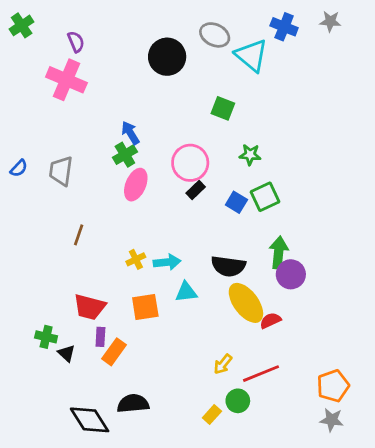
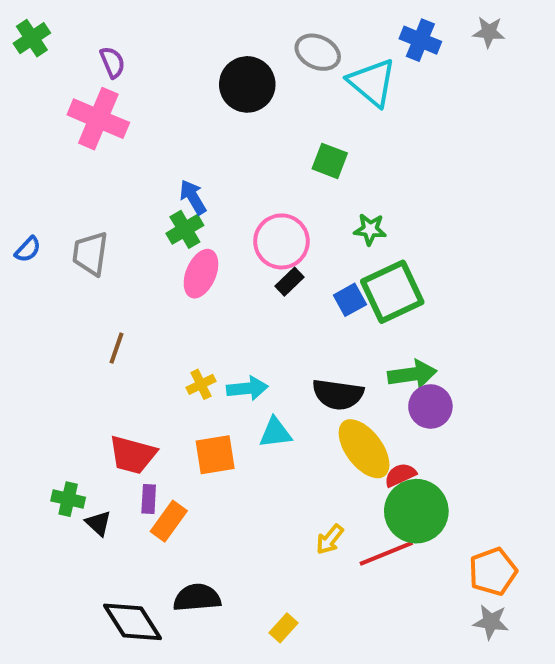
green square: (265, 197) -> (392, 292), size x1.4
blue square: (236, 202) -> (350, 300), turned 30
green arrow: (279, 253) -> (412, 374), turned 76
green circle: (238, 401) -> (416, 511), moved, size x1.8
yellow rectangle: (212, 414) -> (283, 628), moved

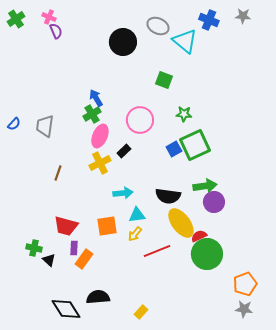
pink cross: (98, 119) -> (49, 17), moved, size x0.5
black rectangle: (290, 282) -> (124, 151), moved
yellow cross: (201, 384) -> (100, 163), moved, size x1.5
yellow arrow: (330, 539) -> (135, 234), moved
red line: (386, 553) -> (157, 251), moved

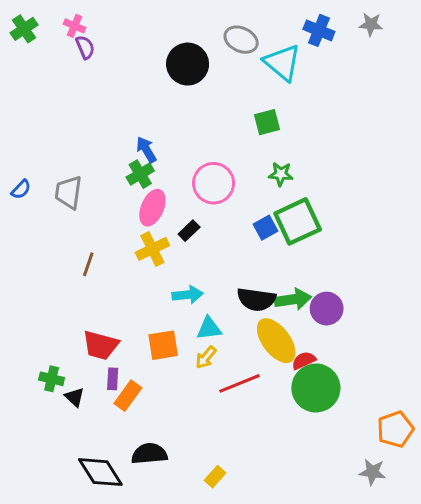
green square: (164, 80) -> (267, 122), moved, turned -36
green arrow: (205, 186) -> (293, 299), moved
orange pentagon: (245, 284) -> (395, 429), moved

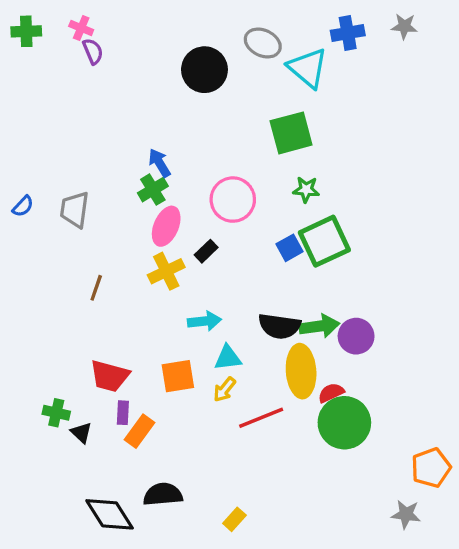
green cross: (24, 29) -> (26, 31), turned 32
blue cross: (319, 30) -> (348, 33), turned -32
green square: (267, 122) -> (291, 133), size x1.5
yellow ellipse: (276, 341) -> (301, 371), turned 33

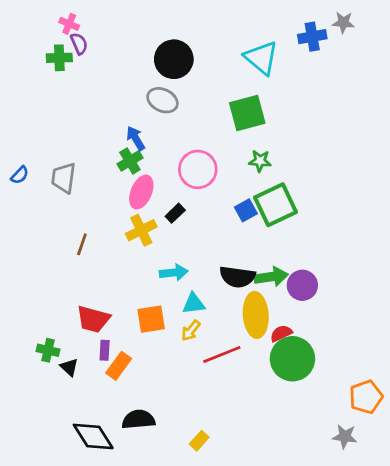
green cross: (26, 31) -> (59, 58), moved
blue cross: (348, 33) -> (312, 37), moved
gray ellipse: (263, 43) -> (162, 100), moved

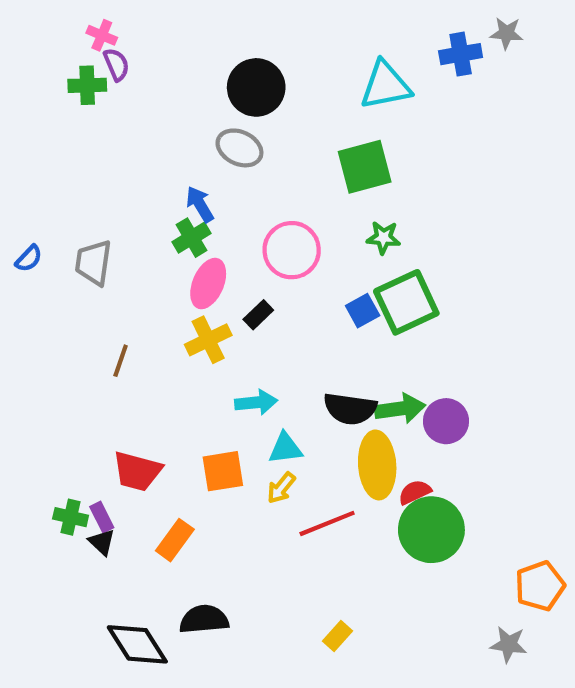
cyan triangle: (261, 58) -> (385, 85), turned -51
purple rectangle: (105, 350) -> (102, 517), moved, turned -30
yellow rectangle: (199, 441) -> (338, 636), moved

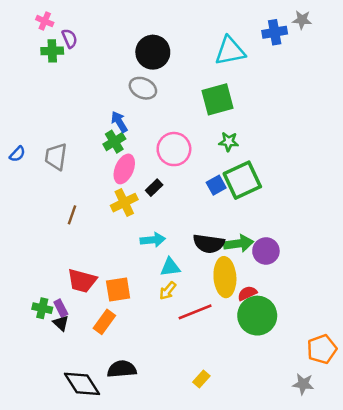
pink cross: (102, 35) -> (45, 21), moved
orange square: (223, 471) -> (118, 290), moved

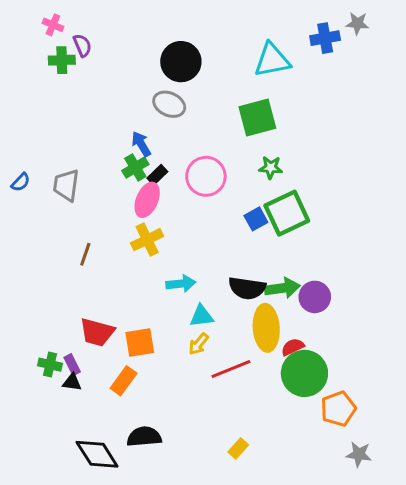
black rectangle: (154, 188) -> (157, 175), moved
black triangle: (61, 323) -> (72, 382), turned -35
orange pentagon: (322, 349) -> (338, 409), moved

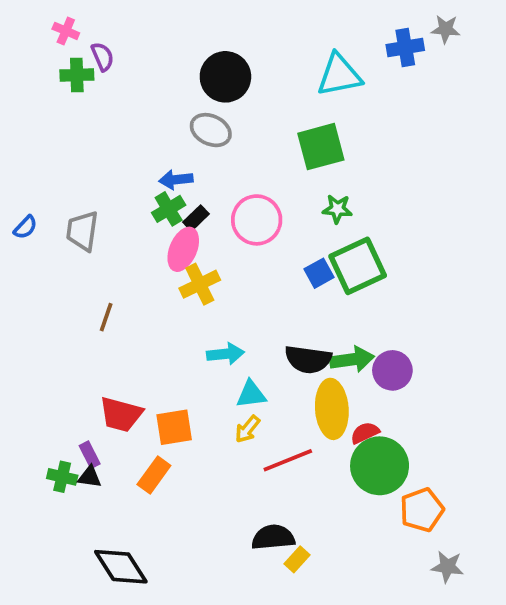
blue arrow: (141, 144) -> (176, 180), turned -65
yellow cross: (147, 240) -> (200, 284), moved
green cross: (50, 365) -> (62, 477), moved
black semicircle: (144, 437) -> (273, 537), moved

